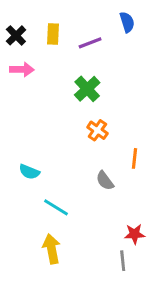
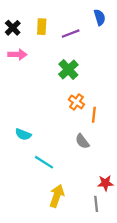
orange line: (135, 158) -> (94, 115), moved
yellow arrow: (52, 249) -> (57, 196), moved, turned 30

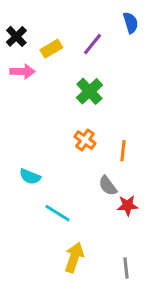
yellow rectangle: (42, 27) -> (51, 49), moved, turned 56
purple line: (71, 34) -> (92, 44), turned -30
orange cross: (76, 102) -> (85, 140), moved
red star: (105, 183) -> (128, 206), moved

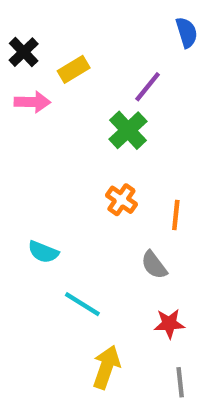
purple line: (92, 44) -> (148, 87), moved
red star: (128, 206) -> (169, 324), moved

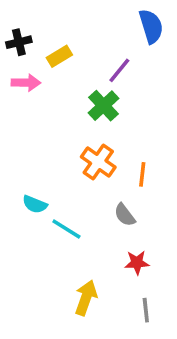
blue semicircle: (187, 32) -> (151, 26), size x1.4
black cross: (24, 52) -> (19, 42), turned 30
orange cross: (121, 200) -> (98, 162), size x1.4
cyan line: (82, 304) -> (66, 229), moved

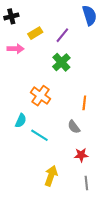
black cross: (19, 42) -> (11, 16), moved
purple line: (119, 70) -> (62, 35), moved
orange cross: (98, 162) -> (41, 96), moved
cyan semicircle: (35, 204) -> (21, 121), turned -88

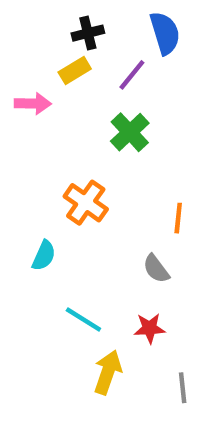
blue semicircle: (89, 15) -> (165, 33), moved
black cross: (11, 16) -> (88, 33), moved
cyan line: (39, 135) -> (83, 319), moved
red star: (81, 155) -> (150, 328), moved

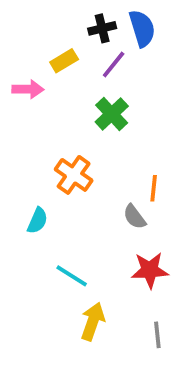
black cross: (88, 33) -> (102, 28), moved
gray semicircle: (156, 269) -> (135, 217), moved
red star: (150, 328) -> (150, 270), moved, size x1.4

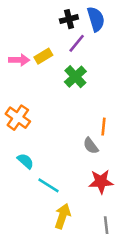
yellow rectangle: (64, 61) -> (43, 56), moved
orange cross: (74, 175) -> (18, 118), moved
cyan semicircle: (37, 221) -> (25, 161), moved, turned -72

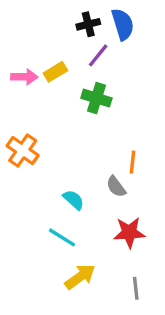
green cross: (75, 77) -> (96, 98), turned -30
cyan semicircle: (25, 161) -> (73, 200), moved
yellow arrow: (63, 216) -> (80, 277), turned 35

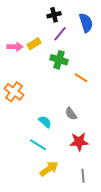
blue semicircle: (123, 24) -> (86, 23), moved
orange line: (133, 162) -> (81, 78), moved, turned -64

